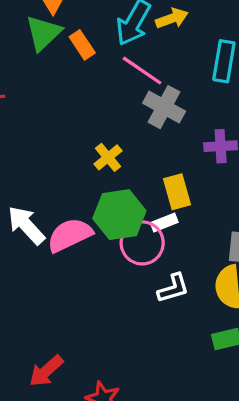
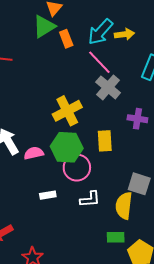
yellow cross: (108, 157) -> (67, 111), size x1.6
white rectangle: (164, 223) -> (48, 195), moved
pink semicircle: (70, 235) -> (34, 153), size x0.7

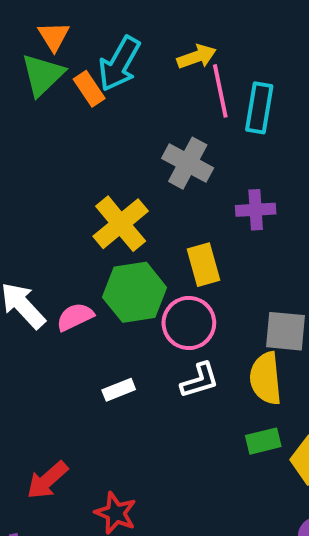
cyan arrow: (100, 32) -> (119, 64), moved
pink line: (99, 62) -> (220, 91), moved, turned 44
pink circle: (77, 168) -> (189, 323), moved

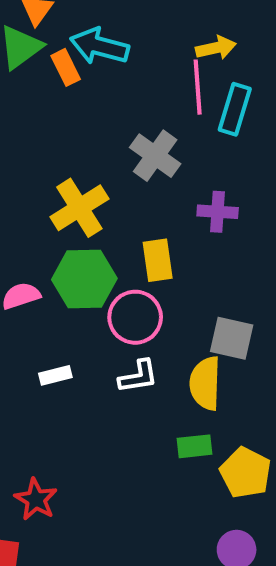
yellow arrow: (197, 57) -> (216, 48), moved
cyan arrow: (119, 64) -> (99, 46), turned 68

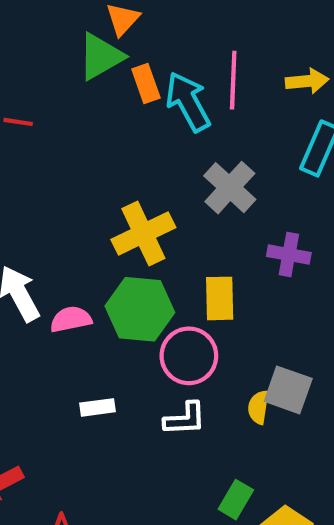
cyan arrow: (99, 46) -> (188, 102), moved, turned 40
pink line: (198, 87) -> (233, 80), moved
yellow semicircle: (205, 383) -> (258, 407), moved, size x0.6
green rectangle: (195, 446) -> (236, 500), turned -60

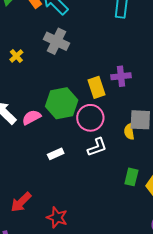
gray cross: (230, 188) -> (57, 41), moved
yellow cross: (143, 233) -> (16, 56), moved, size x0.5
purple cross: (289, 255) -> (121, 76), moved

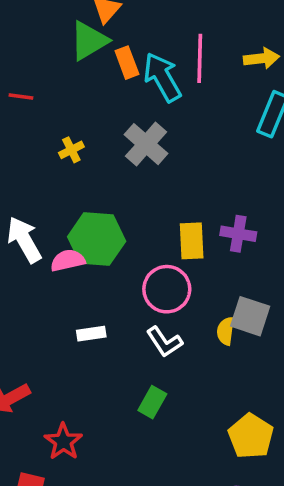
green hexagon: (62, 103) -> (97, 239), moved
white L-shape: (97, 147) -> (164, 342), turned 60
green rectangle: (131, 177) -> (152, 402), moved

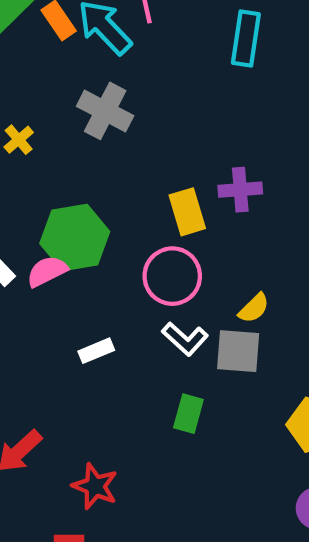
gray square: (250, 316) -> (238, 351), moved
yellow semicircle: (226, 331) -> (254, 308), turned -128

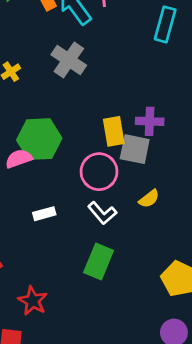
gray square: (238, 351) -> (135, 149), moved
green rectangle: (188, 414) -> (99, 261), size x1.4

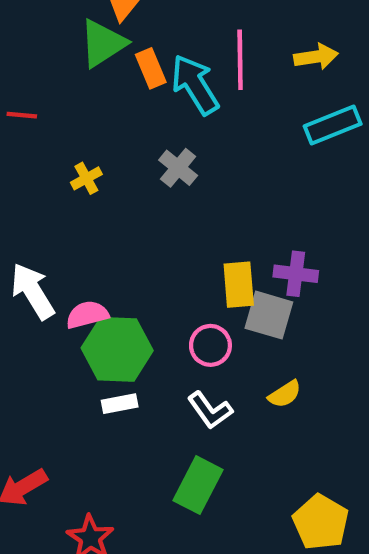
cyan rectangle: (165, 24) -> (333, 125), turned 48
gray cross: (69, 60) -> (178, 168), size x0.7
green hexagon: (39, 139) -> (117, 349), moved
pink circle: (99, 172) -> (210, 345), size x0.7

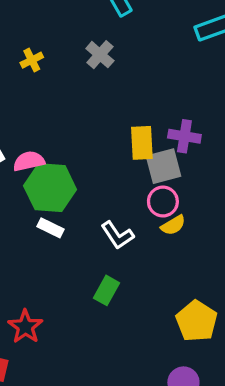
gray square: (269, 315) -> (164, 166), turned -33
pink circle: (210, 345) -> (163, 202), moved
white rectangle: (120, 404) -> (51, 228), turned 35
green rectangle: (198, 485) -> (107, 290), size x0.7

